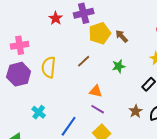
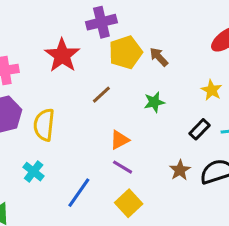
red star: (56, 18) -> (62, 55), moved, size x1.6
yellow semicircle: (49, 67) -> (44, 125), moved
orange triangle: (96, 91) -> (120, 140), turned -40

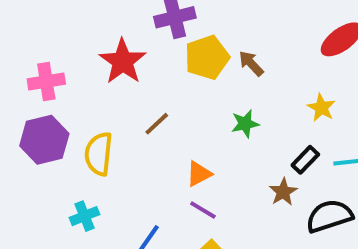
brown line: (101, 95) -> (157, 124), moved
brown star: (180, 170) -> (283, 192), moved
cyan cross: (34, 172) -> (85, 216), turned 30

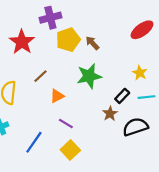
yellow star: (321, 108) -> (140, 73), moved
green star: (245, 124) -> (89, 76), size x1.6
orange triangle: (199, 174) -> (57, 96), moved

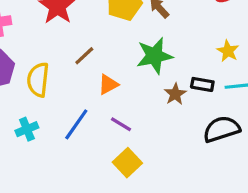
black rectangle: (122, 96) -> (202, 84), turned 56
brown star: (110, 114) -> (175, 94), moved
blue line: (34, 142) -> (76, 124), moved

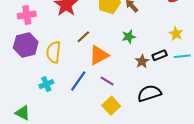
green star: (154, 56) -> (129, 37), size x0.6
orange triangle: (108, 84) -> (99, 55), size x1.5
black rectangle: (202, 84) -> (160, 55), turned -32
black semicircle: (221, 129) -> (149, 93), moved

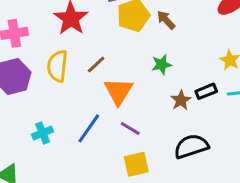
yellow semicircle: (54, 52) -> (57, 66), moved
orange triangle: (99, 55) -> (118, 91), turned -30
yellow square: (111, 106) -> (136, 164), turned 30

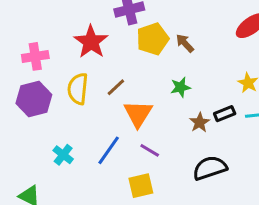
cyan cross: (43, 133) -> (63, 155), turned -30
yellow square: (136, 164) -> (141, 186), moved

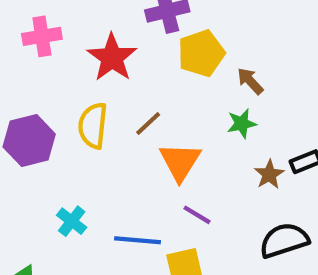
brown arrow: (185, 43) -> (250, 81), moved
pink cross: (35, 56) -> (42, 36), moved
blue line: (109, 150) -> (138, 240), moved, turned 60

